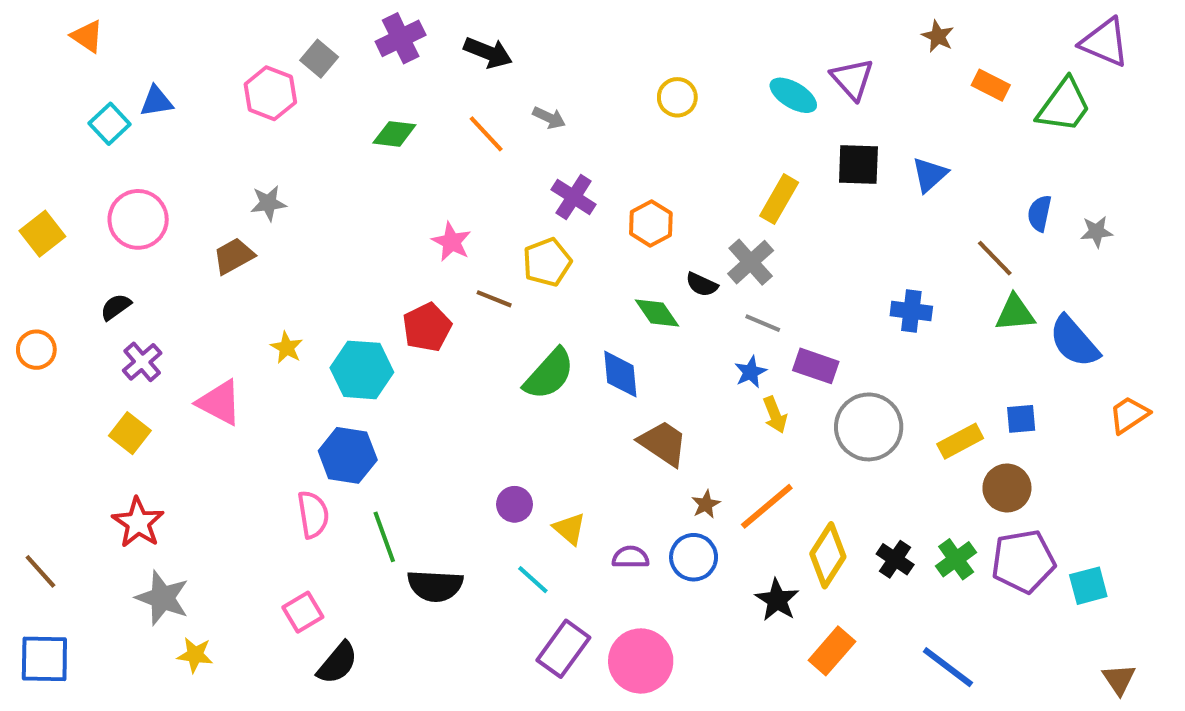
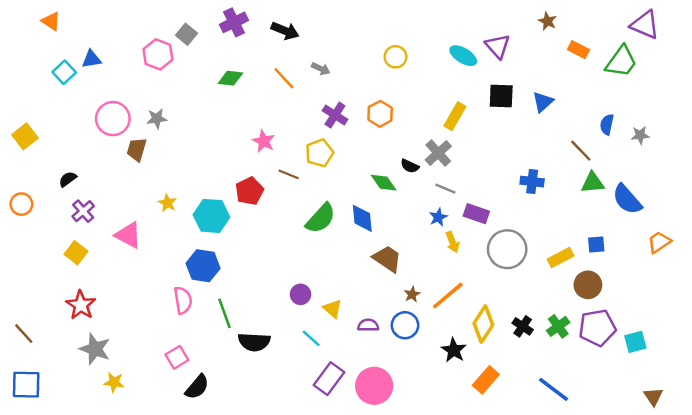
pink circle: (138, 219) -> (113, 119), moved
orange hexagon: (651, 223) -> (380, 114), moved
brown trapezoid: (234, 256) -> (137, 149), turned -45

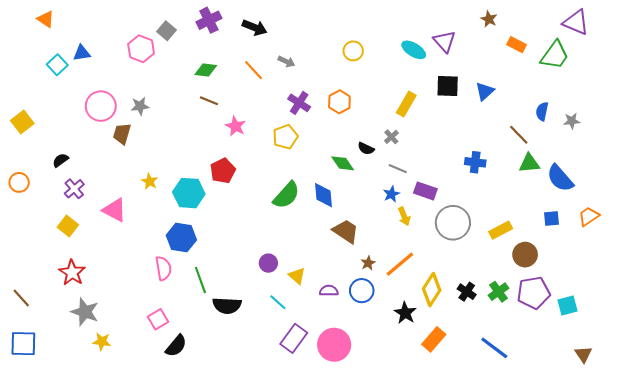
gray cross: (438, 153) -> (391, 137), size x0.6
brown line: (289, 174) -> (209, 101), moved
blue square: (596, 244) -> (552, 219), moved

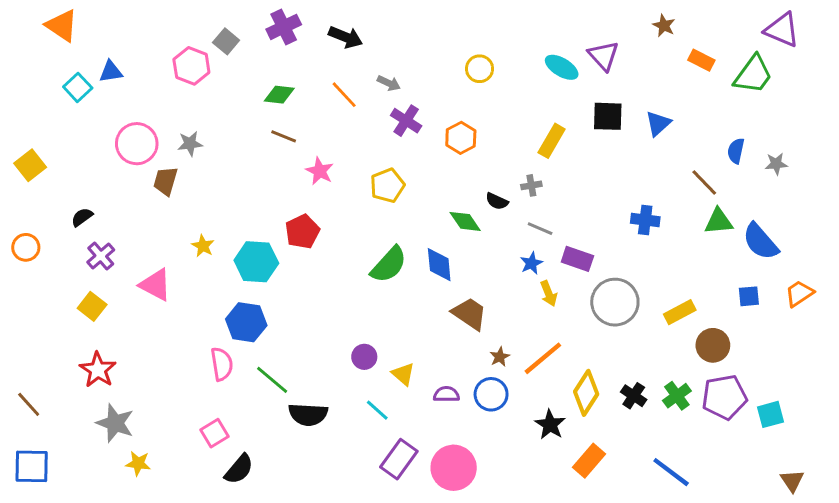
orange triangle: (46, 19) -> (62, 26), size x1.4
purple cross: (299, 103) -> (406, 121), moved
gray cross: (391, 137) -> (531, 185), turned 32
green line: (200, 280) -> (272, 380), turned -30

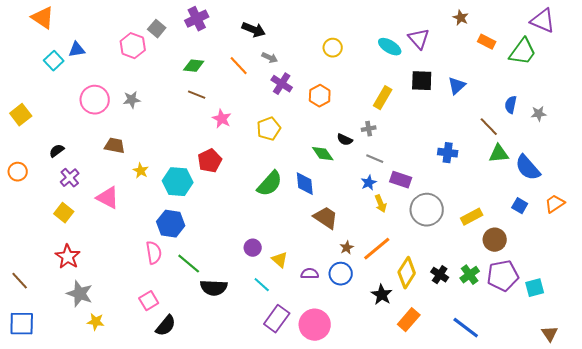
black arrow: (346, 37) -> (254, 30), moved
brown trapezoid: (166, 181) -> (115, 146), moved, turned 85
blue square: (749, 296) -> (520, 206), turned 35

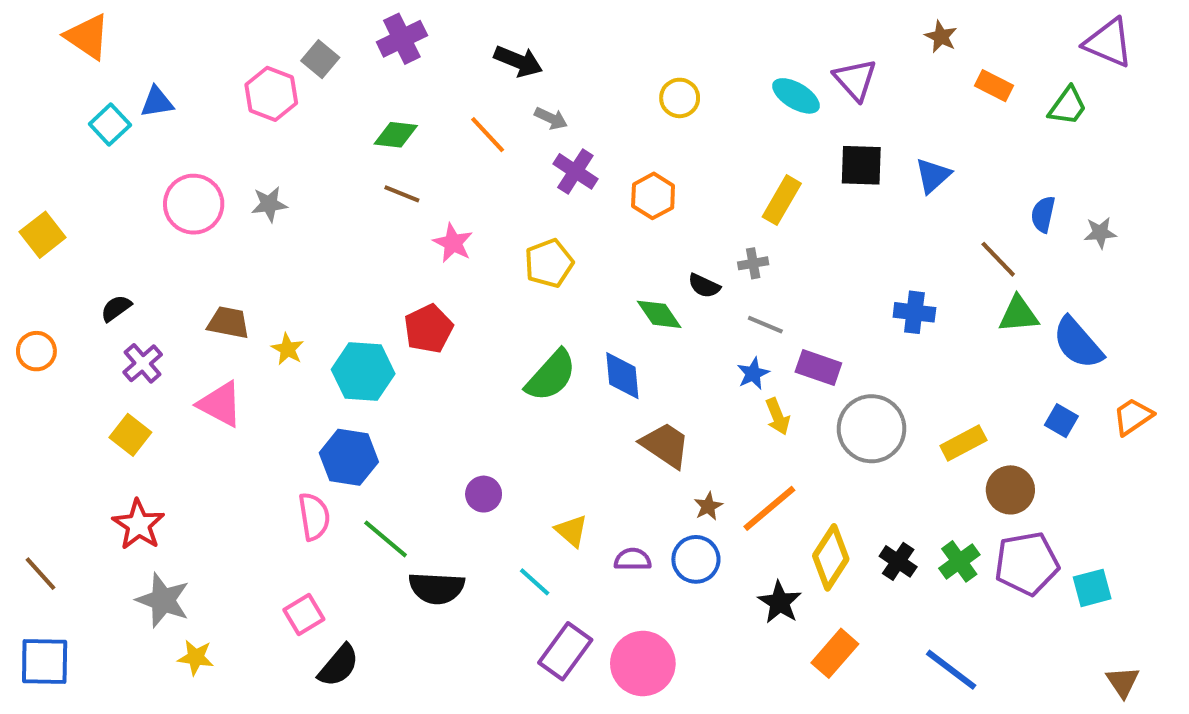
green trapezoid: (523, 52) -> (1068, 106), size x0.7
brown trapezoid: (115, 146) -> (228, 323), moved
purple circle: (253, 248) -> (484, 494), moved

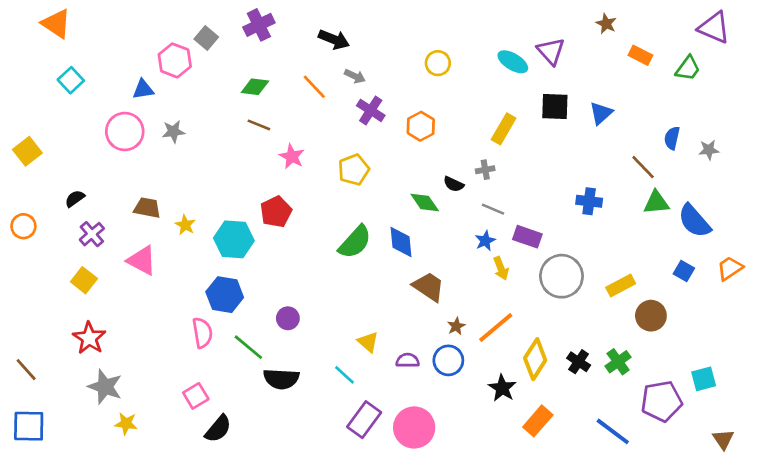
blue triangle: (157, 102) -> (143, 89), moved
purple circle: (484, 494) -> (288, 318), moved
purple pentagon: (1027, 563) -> (661, 401), moved

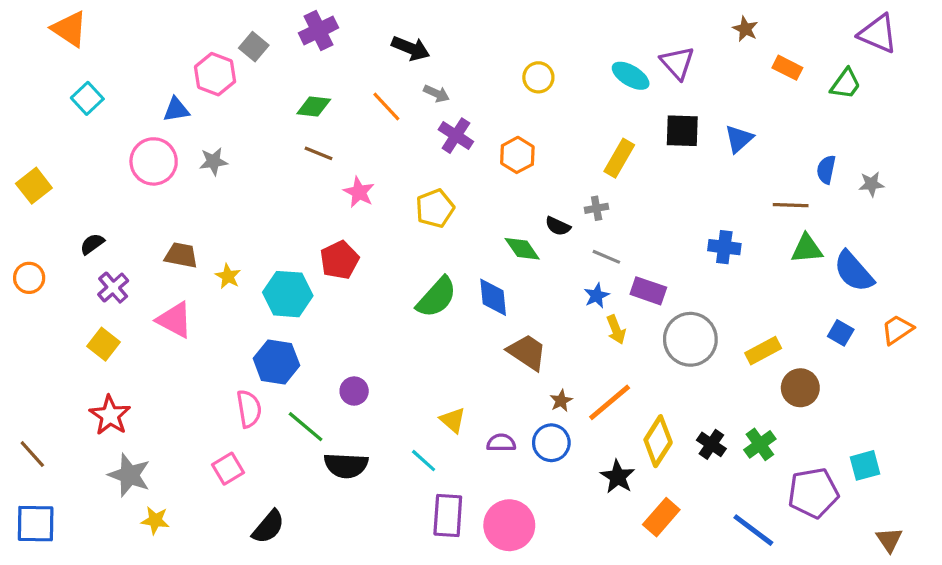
brown line: (643, 167) -> (791, 205), turned -44
pink square: (196, 396) -> (228, 469), moved
purple rectangle: (364, 420) -> (448, 516), turned -32

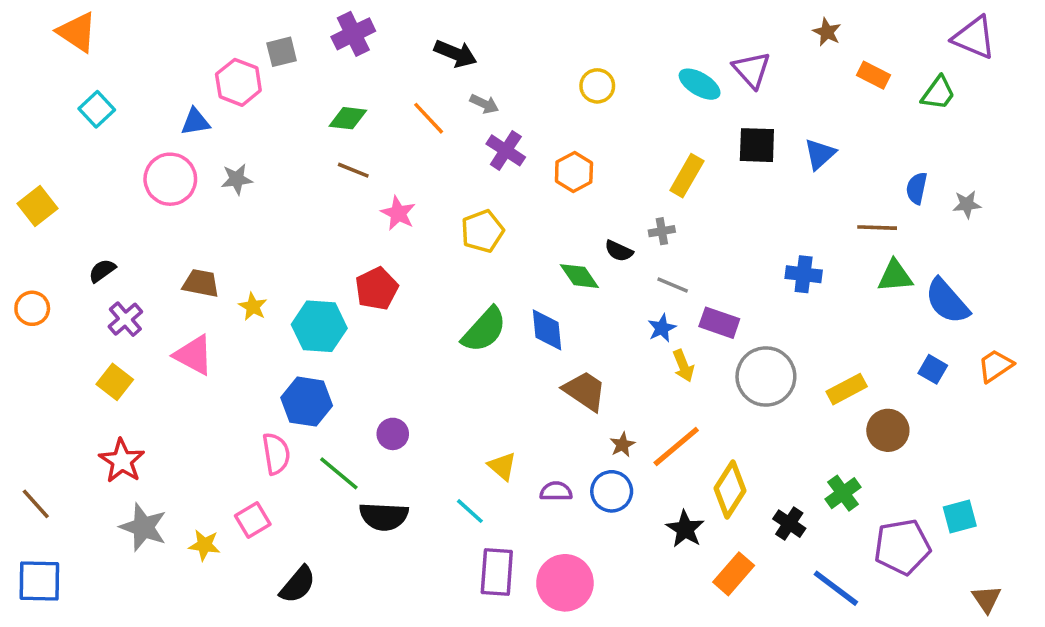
gray square: (254, 47) -> (282, 52), turned 36
black cross: (711, 444) -> (789, 524), moved
yellow star: (155, 520) -> (204, 545), moved

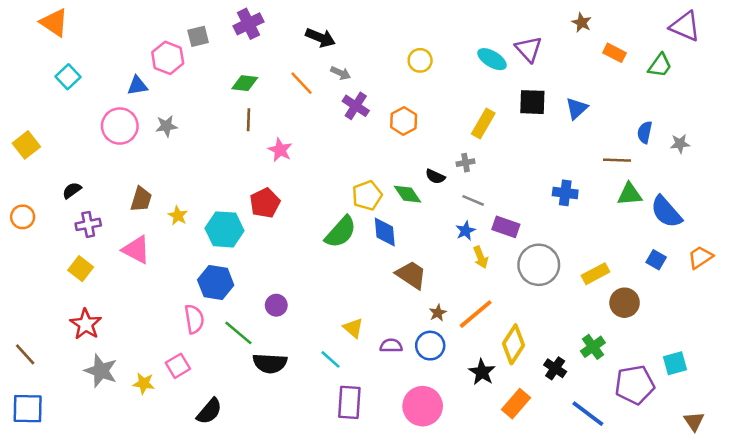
brown line: (353, 170) -> (248, 120), turned 70
yellow pentagon: (482, 231) -> (367, 195), moved
brown trapezoid: (201, 283) -> (141, 199), turned 96
purple cross: (125, 319) -> (88, 224), turned 30
pink circle: (565, 583) -> (423, 406), moved

